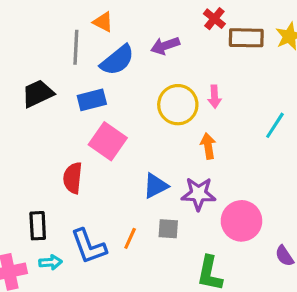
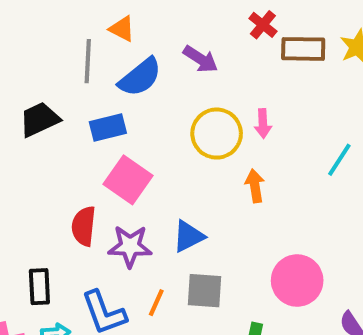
purple arrow: (165, 46) -> (200, 59), turned -128
purple star: (199, 194) -> (130, 246), moved
gray square: (168, 229) -> (205, 291), size x1.4

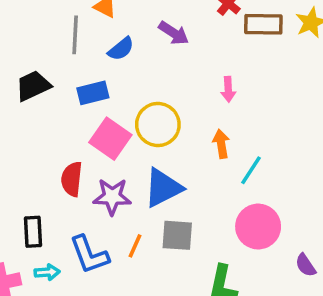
blue semicircle: (140, 77) -> (121, 49), size x0.7
yellow circle: (217, 134) -> (158, 125), moved
cyan line: (339, 160) -> (251, 170), moved
blue triangle: (188, 236) -> (163, 188), size x1.4

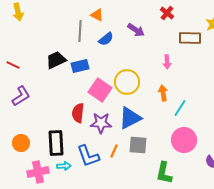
brown rectangle: (263, 24) -> (190, 38), moved
blue rectangle: (93, 93) -> (80, 66), moved
black rectangle: (33, 232) -> (56, 143), size x1.4

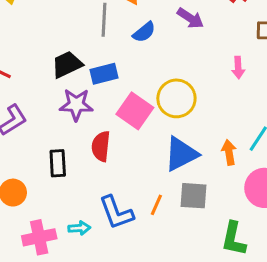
orange arrow: (163, 93) -> (229, 152), moved
purple star: (101, 123) -> (76, 105), moved
black rectangle: (56, 143) -> (58, 163), moved, size x0.7

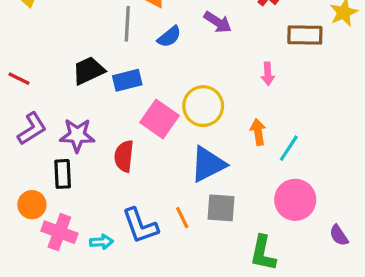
purple star: (76, 105) -> (77, 135), moved
orange arrow: (229, 152) -> (258, 132), moved
black rectangle: (58, 163) -> (63, 174), moved
orange line: (156, 205) -> (182, 218), turned -50
pink cross: (39, 237) -> (59, 232), moved, turned 32

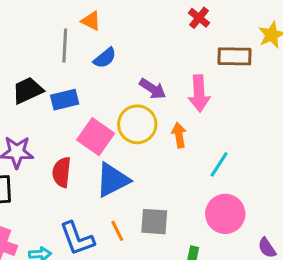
purple arrow: (218, 22) -> (153, 89), moved
pink arrow: (268, 74) -> (199, 93), size x1.6
orange arrow: (258, 132) -> (179, 135), moved
blue triangle: (208, 164) -> (113, 180), moved

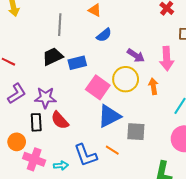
gray line: (65, 46) -> (60, 25), moved
red semicircle: (62, 172) -> (60, 120), moved, turned -48
gray square: (154, 222) -> (136, 132), moved
orange line: (117, 231) -> (112, 150), turned -32

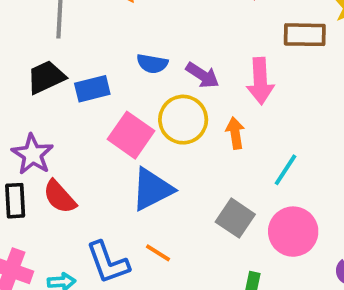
blue semicircle: (104, 35) -> (152, 64), moved, turned 49
purple star: (45, 98) -> (33, 154), turned 30
gray square: (136, 132) -> (235, 218), moved, turned 30

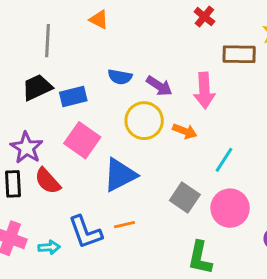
orange arrow: (235, 133) -> (185, 131), turned 120
pink square: (131, 135) -> (82, 140), moved
orange line: (158, 253) -> (124, 225), turned -45

